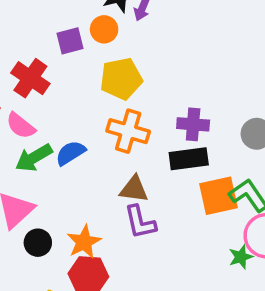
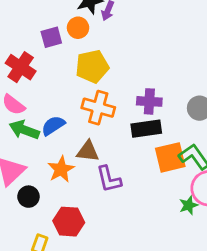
green arrow: (34, 158) -> (24, 130), turned 52
brown triangle: (134, 189) -> (88, 151), moved
orange star: (84, 242) -> (61, 169), moved

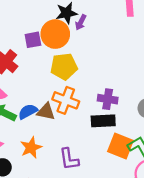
orange circle: (78, 28) -> (55, 34), size x1.6
brown triangle: (88, 151) -> (46, 112), moved
orange square: (170, 157) -> (120, 146), turned 30

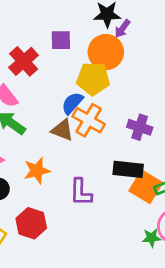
orange circle: (55, 34) -> (106, 52), moved
blue semicircle: (28, 112) -> (72, 103), moved, turned -30
black rectangle: (103, 121) -> (128, 169), moved

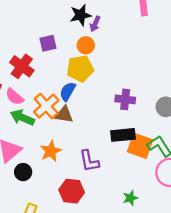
orange circle: (106, 52) -> (86, 45), size x0.6
orange cross: (89, 120) -> (46, 106), moved, turned 30
red hexagon: (31, 223) -> (72, 191), moved
green star: (151, 238) -> (130, 198), moved

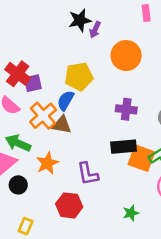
purple square: (48, 43) -> (33, 83), moved
orange circle: (86, 45) -> (126, 56), moved, size x1.6
green arrow: (22, 118) -> (18, 143), moved

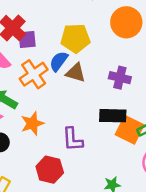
brown triangle: (62, 125) -> (76, 73), moved

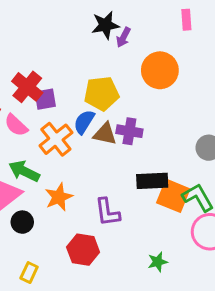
purple cross: (120, 78) -> (129, 131), moved

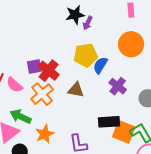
orange circle: (160, 70) -> (131, 44), moved
red cross: (27, 87) -> (49, 71), moved
yellow pentagon: (102, 93) -> (86, 55), moved
blue semicircle: (84, 122) -> (100, 65), moved
purple cross: (129, 131) -> (118, 86), moved, turned 30

